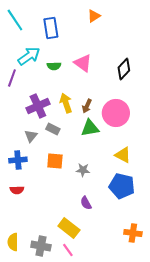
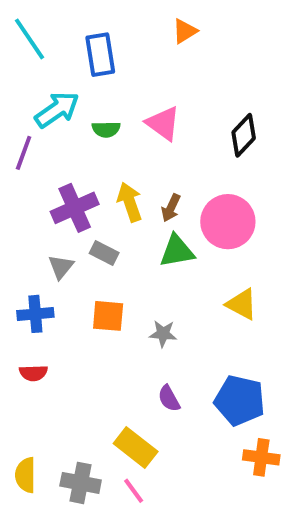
blue pentagon: (122, 186) -> (240, 400), moved

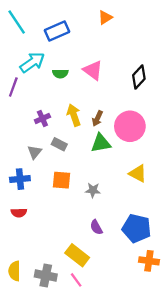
blue rectangle: (100, 55) -> (57, 31), turned 75
purple cross: (75, 208) -> (42, 118), size x0.6

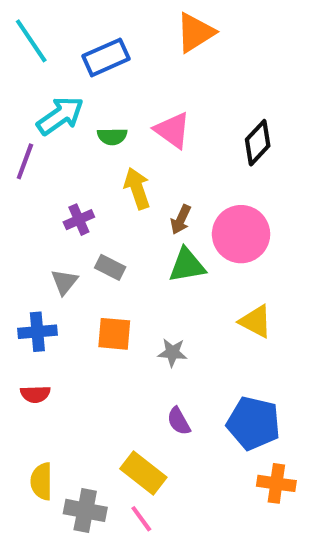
orange triangle: (105, 18) -> (195, 33), size x1.5
yellow arrow: (74, 115) -> (137, 188), moved
yellow semicircle: (14, 271) -> (42, 481), moved

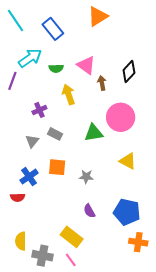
blue rectangle: (106, 57) -> (53, 29), turned 75
brown arrow: (181, 220) -> (102, 83), moved, turned 144
blue cross: (37, 332) -> (29, 177), moved, turned -30

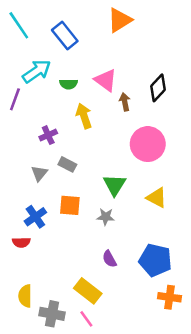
green triangle: (94, 133) -> (115, 185), moved, turned -48

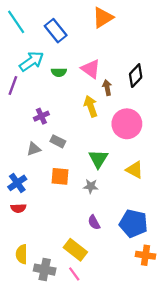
yellow arrow: (84, 116) -> (91, 106), moved
gray triangle: (39, 173) -> (34, 149), turned 32
blue cross: (35, 217) -> (17, 183), moved

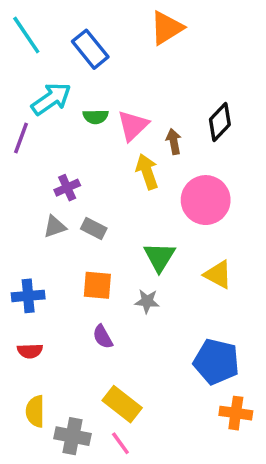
pink triangle: (91, 69) -> (133, 125), moved, turned 40
gray triangle: (34, 149) -> (55, 227), moved
blue cross: (17, 183) -> (28, 296), turned 30
red semicircle: (18, 208) -> (30, 351), moved
purple semicircle: (94, 222) -> (103, 337), moved

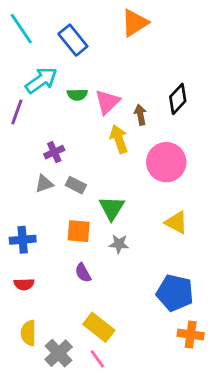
green triangle: (159, 257) -> (112, 208), moved
gray cross: (73, 436) -> (59, 353), turned 36

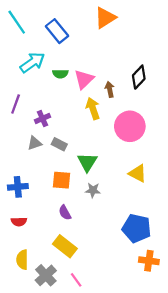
purple line: (17, 112) -> (16, 104), moved
yellow rectangle: (99, 327) -> (65, 246), moved

